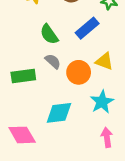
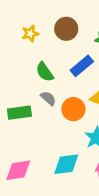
cyan diamond: (59, 113) -> (66, 164), moved
pink diamond: (22, 135) -> (18, 170), turned -68

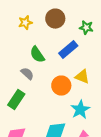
gray semicircle: (48, 98) -> (27, 74), moved
green rectangle: (19, 113) -> (16, 100), moved, turned -48

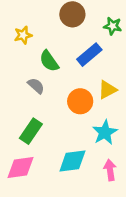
yellow star: (25, 23) -> (23, 35), moved
yellow triangle: (82, 77) -> (107, 90), turned -49
green rectangle: (16, 100) -> (31, 131), moved

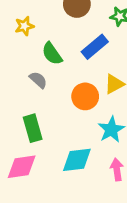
green rectangle: (31, 131) -> (33, 128), turned -50

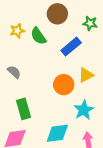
green semicircle: (52, 54) -> (38, 36), moved
gray semicircle: (38, 80) -> (14, 72), moved

